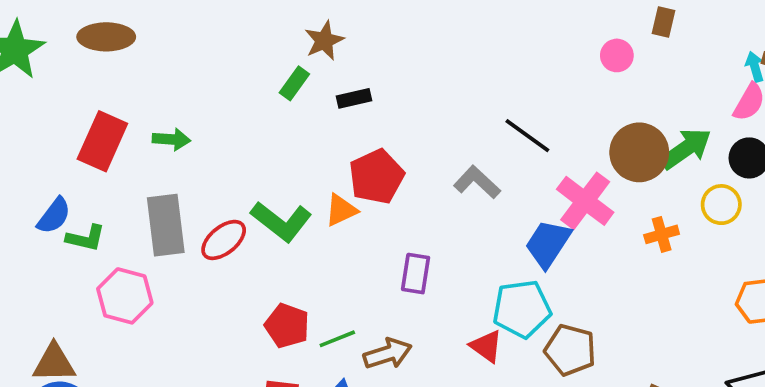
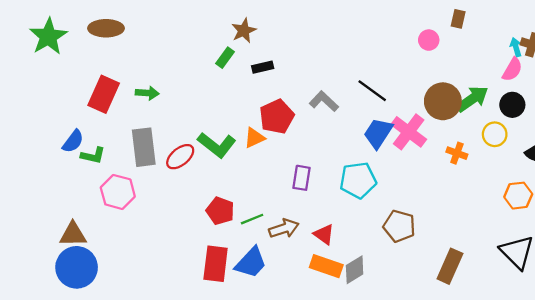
gray L-shape: (477, 182) -> (324, 101), moved
orange cross: (662, 234) -> (457, 153), turned 36
blue trapezoid: (548, 244) -> (378, 133), moved
cyan pentagon: (522, 309) -> (358, 180), moved
red triangle: (486, 346) -> (324, 234), moved

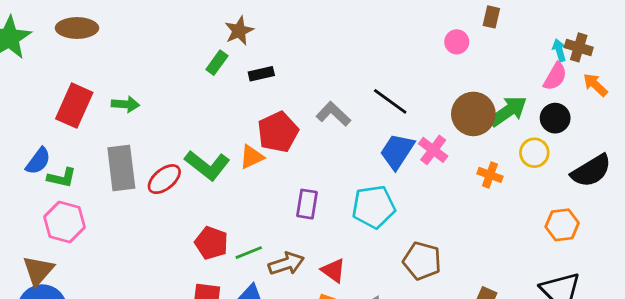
pink cross: (409, 132) -> (433, 150), size x0.7
pink hexagon: (118, 192) -> (64, 222), moved
brown triangle: (73, 234) -> (38, 271), turned -48

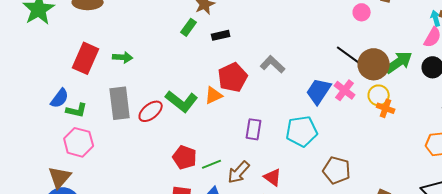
black line: (390, 101) -> (349, 55), moved
yellow circle: (534, 153) -> (379, 95), moved
brown arrow: (286, 264) -> (239, 172), turned 150

